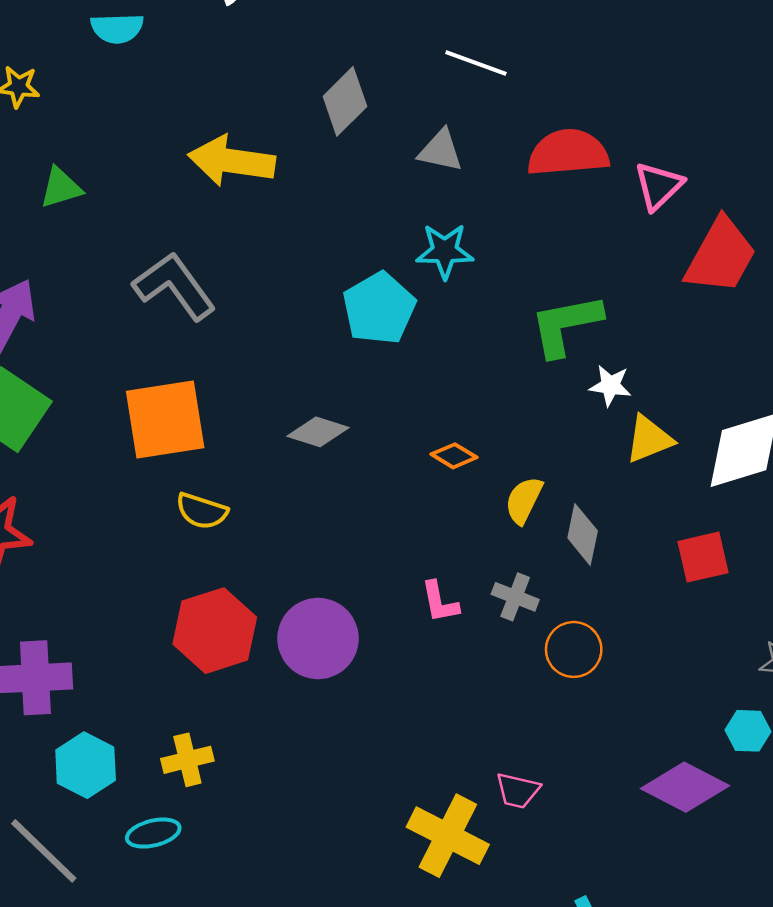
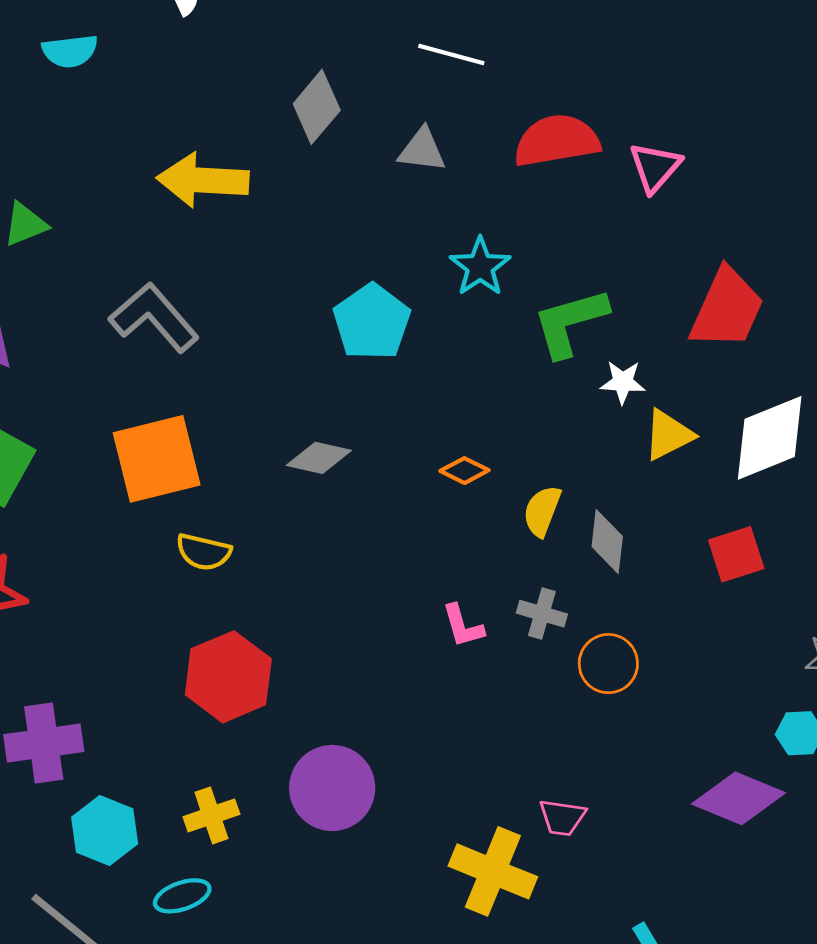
cyan star: (445, 251) -> (480, 267), moved, turned -30
red trapezoid: (721, 256) -> (727, 309), moved
purple circle: (318, 638) -> (332, 788), moved

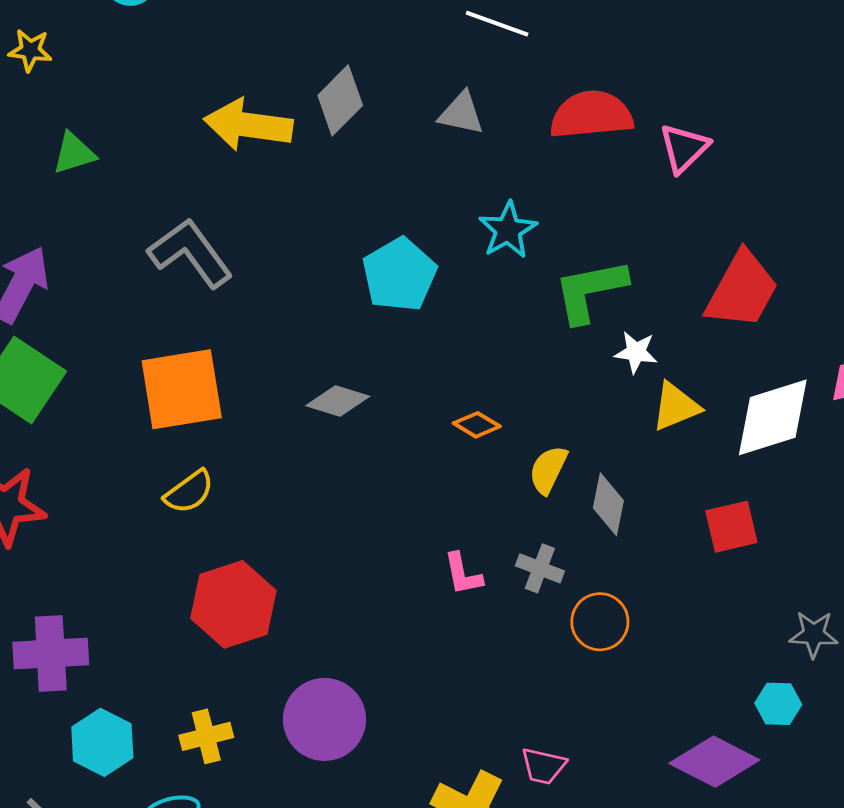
gray diamond: (317, 107) -> (340, 100), moved
yellow semicircle: (204, 552) -> (189, 492), moved, turned -54

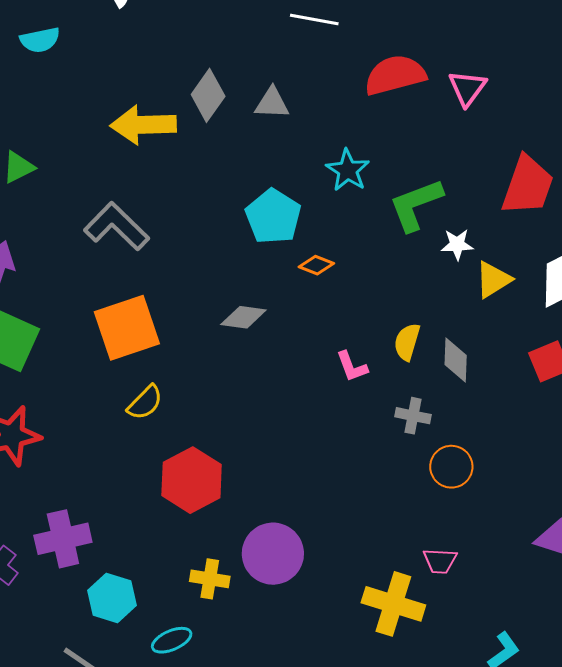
gray triangle: (461, 113) -> (272, 103), moved
orange diamond: (477, 425) -> (316, 265), moved
pink L-shape: (463, 574) -> (352, 367), moved
orange circle: (600, 622) -> (451, 467), moved
yellow cross: (206, 736) -> (210, 579), moved, turned 33

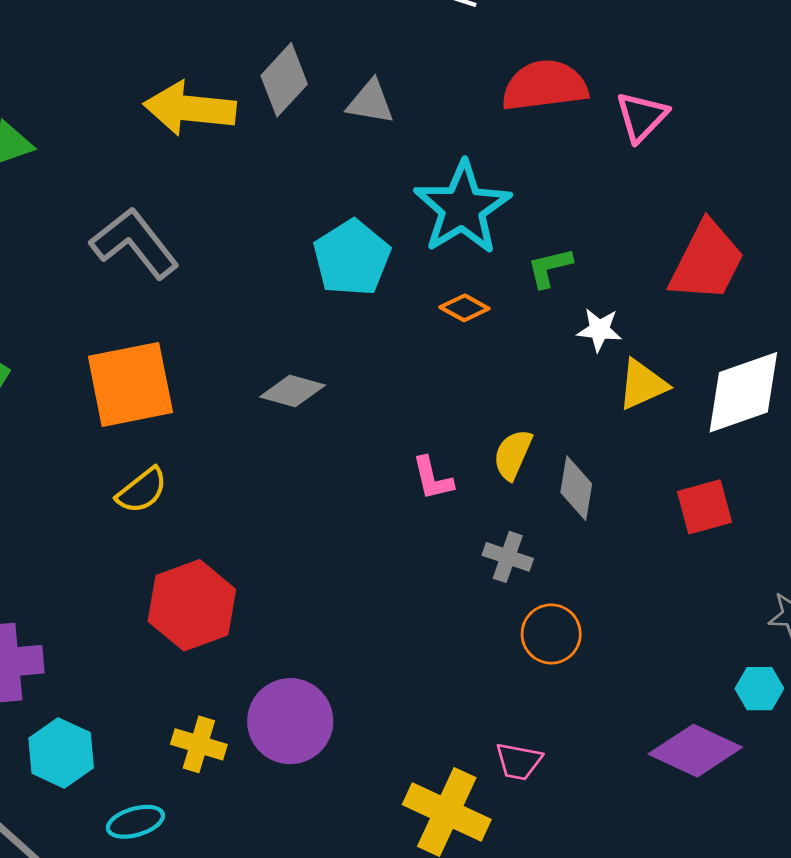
cyan star: (348, 170) -> (462, 208), size x1.6
green L-shape: (416, 205) -> (550, 268), size x0.6
orange diamond: (316, 265) -> (464, 308), moved

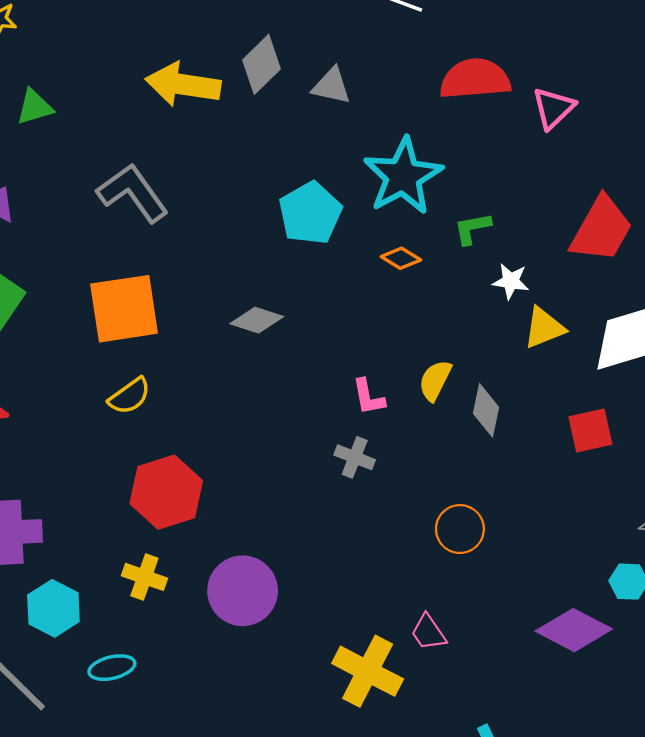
gray cross: (508, 557) -> (355, 457), moved
yellow cross: (199, 744) -> (144, 577), moved
pink trapezoid: (519, 761) -> (428, 632), turned 42

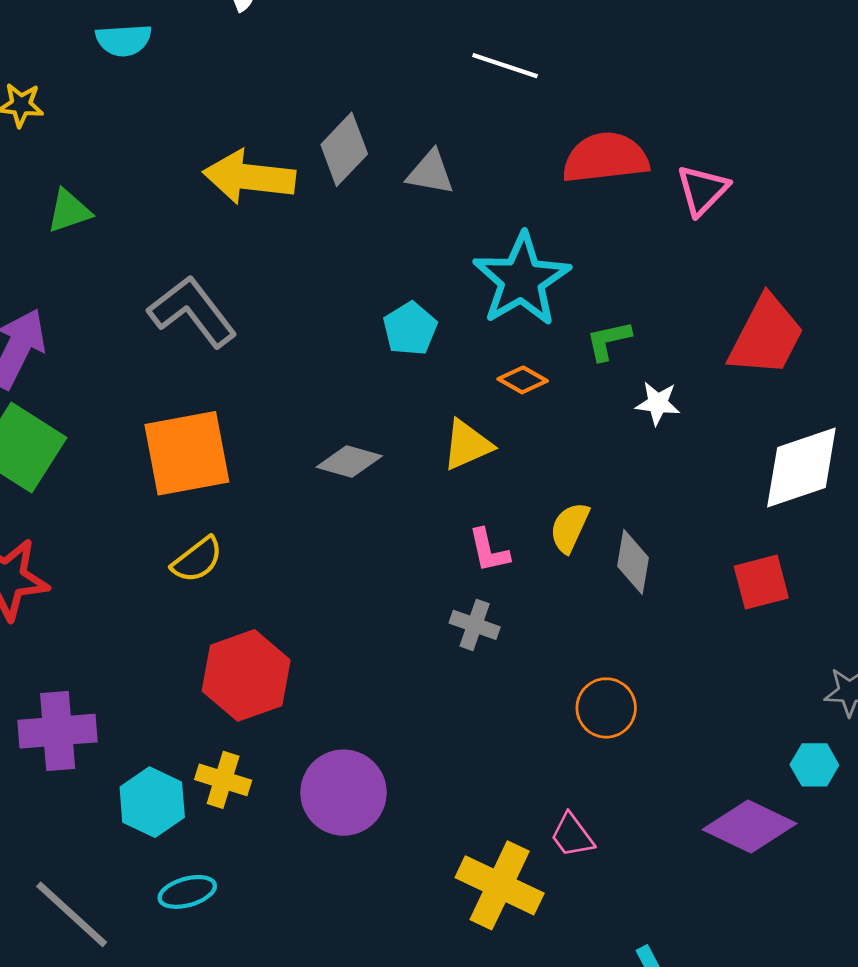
cyan pentagon: (310, 213) -> (410, 329), size x0.7
yellow triangle: (544, 328) -> (467, 445), moved
cyan hexagon: (53, 608) -> (152, 802), moved

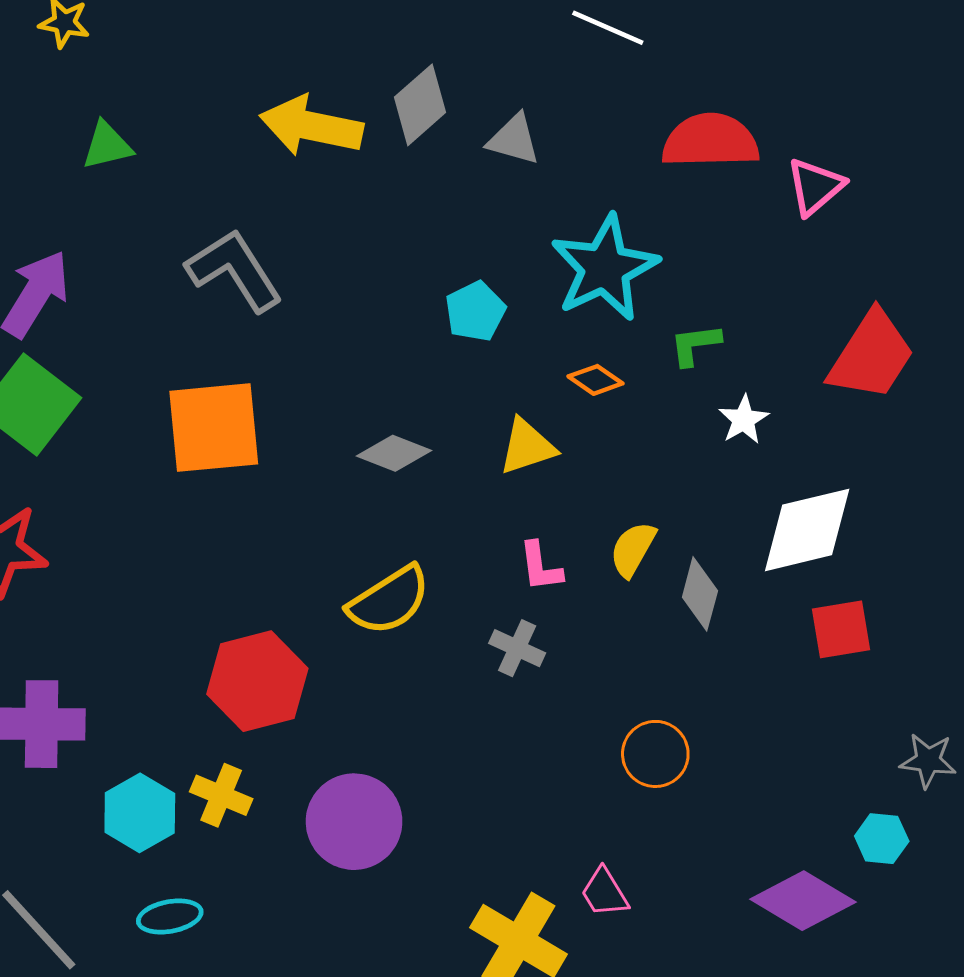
white star: (658, 403) -> (744, 420), turned 30
white diamond: (801, 467) -> (807, 530), moved
yellow semicircle: (197, 560) -> (389, 600), moved, size x1.4

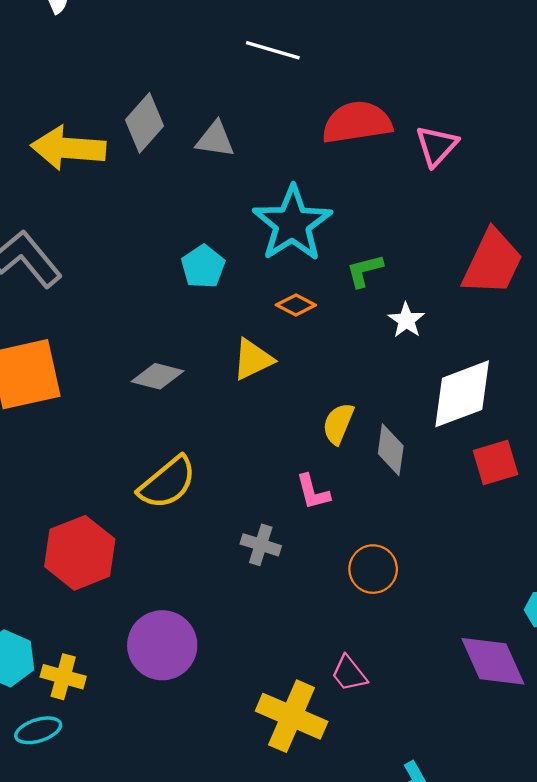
pink L-shape: (540, 567) -> (313, 492), moved
gray cross: (517, 648) -> (261, 545), moved
yellow cross: (221, 795) -> (63, 677), moved
purple diamond: (803, 901) -> (493, 661), turned 42

